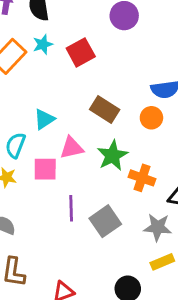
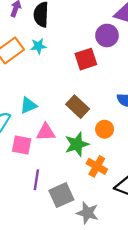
red square: (81, 52) -> (86, 59), moved
orange circle: (151, 118) -> (105, 129), moved
gray star: (158, 227) -> (87, 213), moved

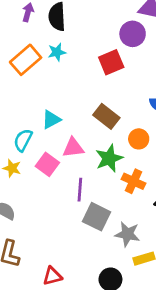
pink square: (22, 145) -> (47, 164), turned 30
purple line: (36, 180) -> (80, 190), moved
gray square: (61, 195) -> (97, 217), turned -35

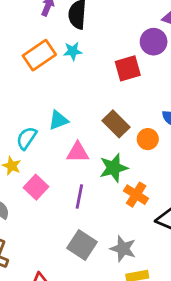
orange circle: (139, 139) -> (148, 139), moved
pink square: (47, 164) -> (36, 187), moved
gray square: (97, 217) -> (82, 245), moved

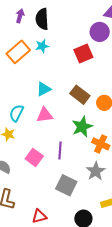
cyan triangle: (58, 120) -> (44, 89), moved
pink triangle: (78, 152) -> (45, 115), moved
pink square: (36, 187) -> (34, 157), moved
gray star: (123, 249) -> (96, 171), moved, turned 30

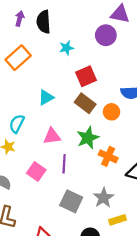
cyan star: (42, 46) -> (66, 48), moved
red square: (83, 54) -> (86, 76), moved
pink triangle: (45, 115) -> (52, 136), moved
gray star: (96, 171) -> (103, 198), moved

